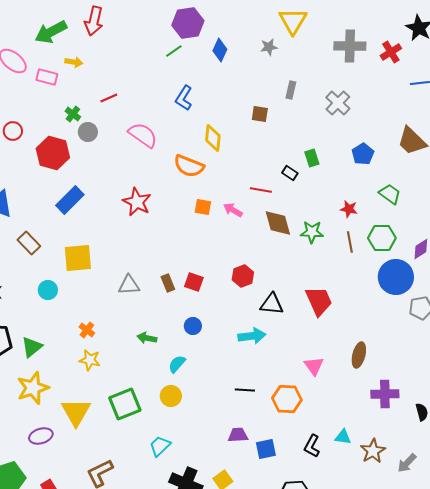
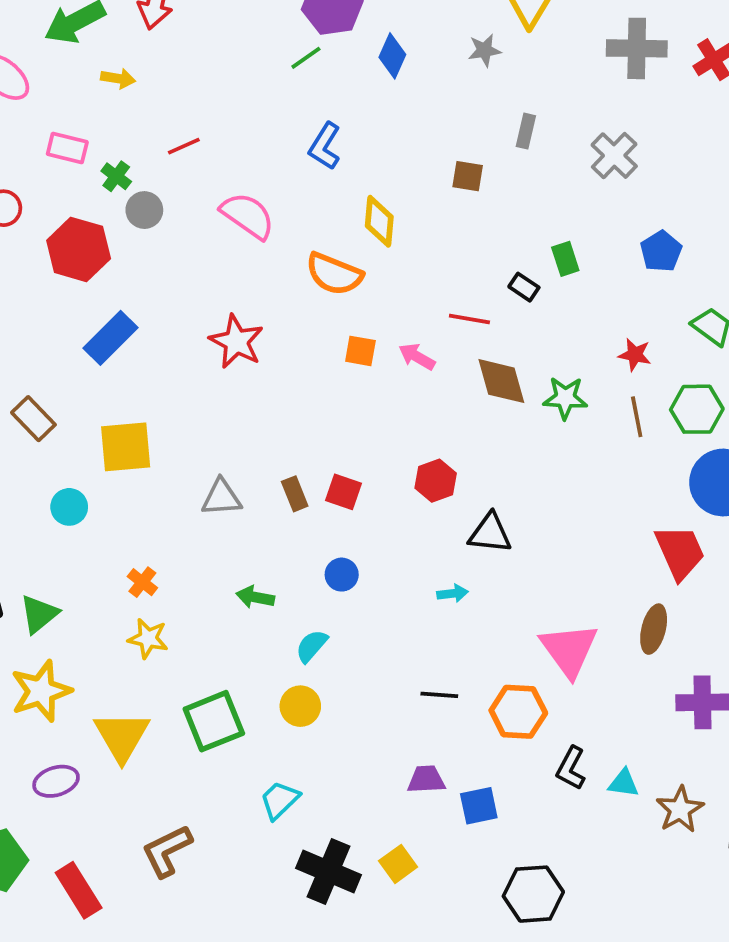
pink rectangle: (47, 77) -> (67, 148), moved
red trapezoid: (319, 301) -> (680, 552), moved
cyan arrow: (252, 336) -> (453, 593), size x0.6
pink triangle: (314, 366) -> (569, 650), size x1.6
black L-shape: (312, 446) -> (571, 768), moved

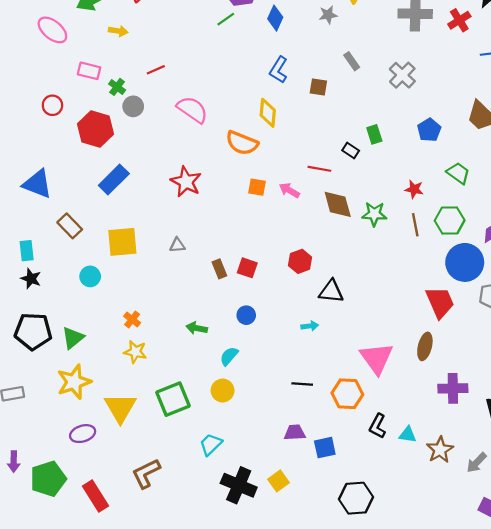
gray rectangle: (526, 131) -> (352, 61), turned -48
blue L-shape: (325, 146) -> (279, 70), moved
gray triangle: (221, 498) -> (177, 245), moved, size x0.7

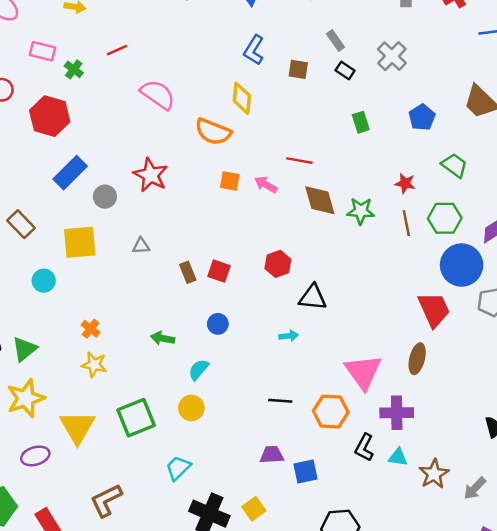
gray circle: (133, 106) -> (105, 197), moved
black rectangle: (351, 150) -> (345, 71), moved
purple cross: (453, 388) -> (397, 413), moved

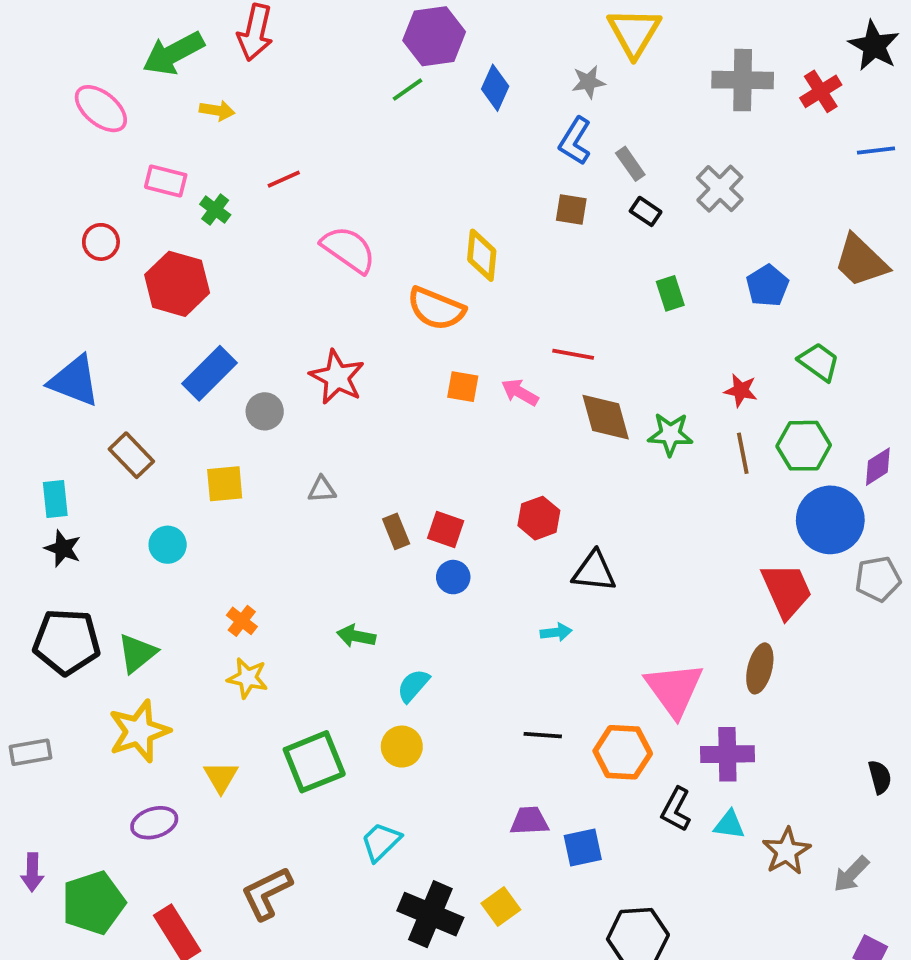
blue L-shape: (254, 50) -> (575, 141), moved
yellow square: (80, 242) -> (225, 484), size x0.7
blue circle: (218, 324) -> (453, 577), moved
yellow triangle: (77, 427) -> (221, 777), size x0.6

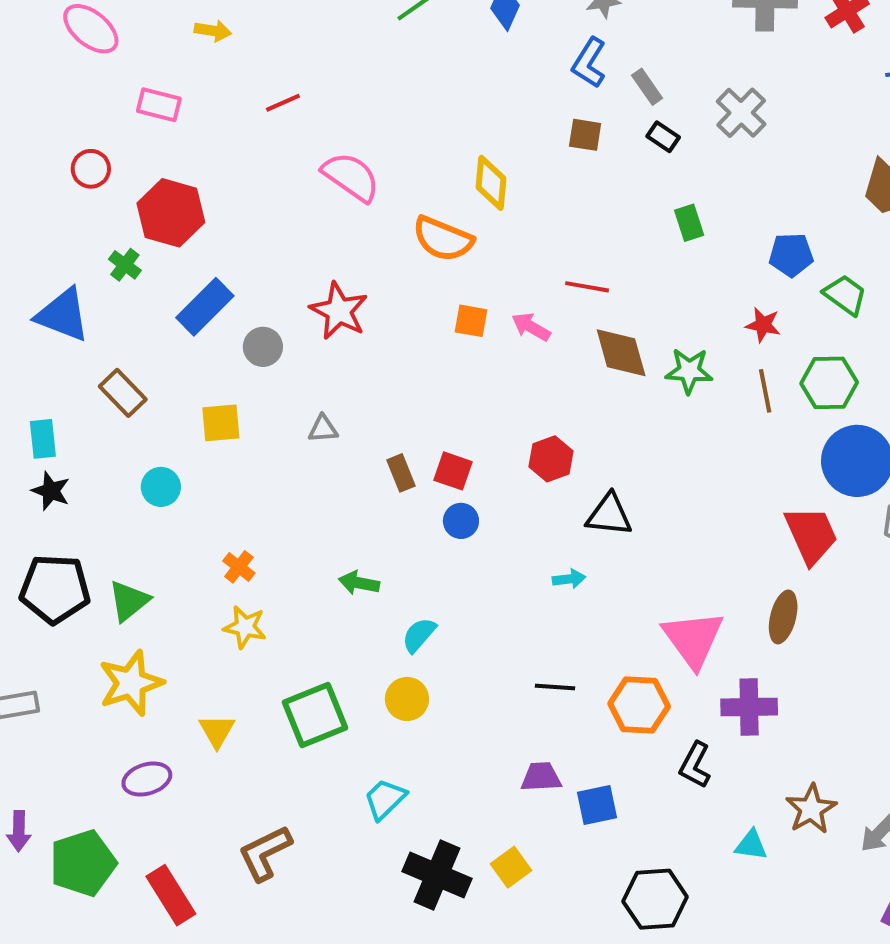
green cross: (215, 210) -> (125, 265), moved
blue pentagon: (767, 286) -> (791, 255), moved, turned 30
cyan triangle: (729, 825) -> (751, 845), moved

